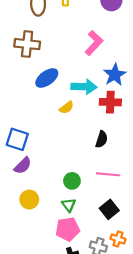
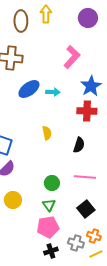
cyan arrow: (84, 87) -> (53, 92), moved, size x0.6
yellow semicircle: (67, 108) -> (47, 133), moved, turned -64

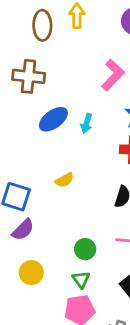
cyan arrow: (53, 92) -> (87, 123), turned 104
yellow semicircle: (47, 133) -> (64, 180), moved, turned 72

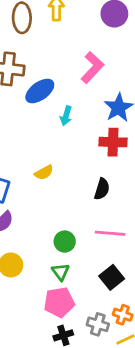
blue ellipse: (53, 119) -> (40, 91), moved

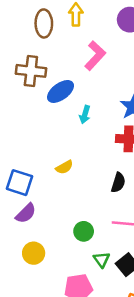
pink L-shape: (92, 68) -> (95, 56), moved
green triangle: (61, 272) -> (102, 260), moved

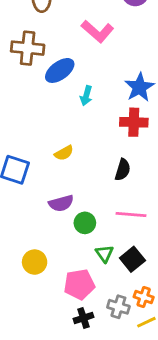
pink L-shape: (95, 56) -> (97, 31), turned 88
purple semicircle: (26, 213) -> (61, 203), moved, turned 30
yellow circle: (34, 253) -> (35, 262), moved

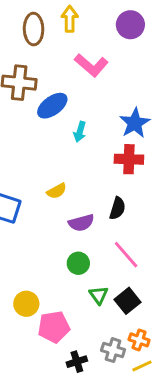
purple semicircle: (61, 203) -> (81, 223), moved
pink line: (131, 214) -> (126, 255), turned 44
pink pentagon: (79, 284) -> (54, 327), moved

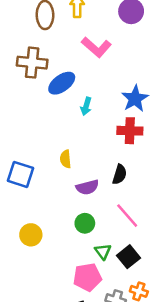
yellow semicircle: (57, 191) -> (66, 159), turned 114
yellow circle: (26, 304) -> (31, 235), moved
pink pentagon: (54, 327) -> (87, 277), moved

